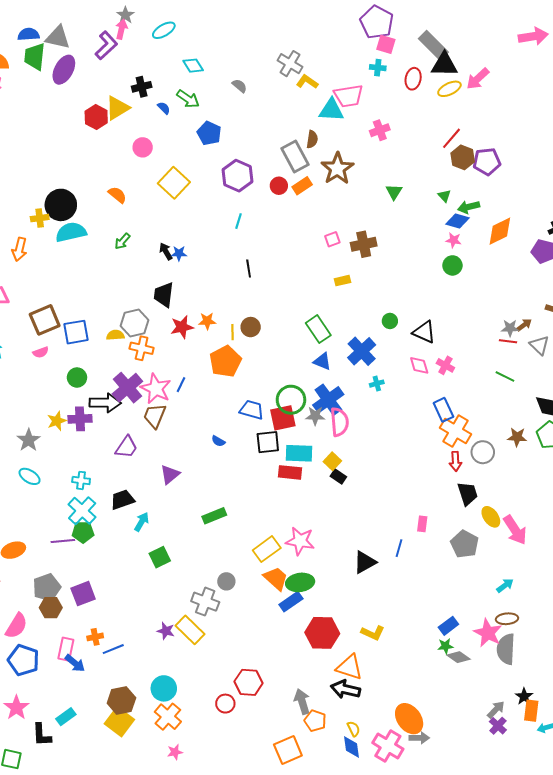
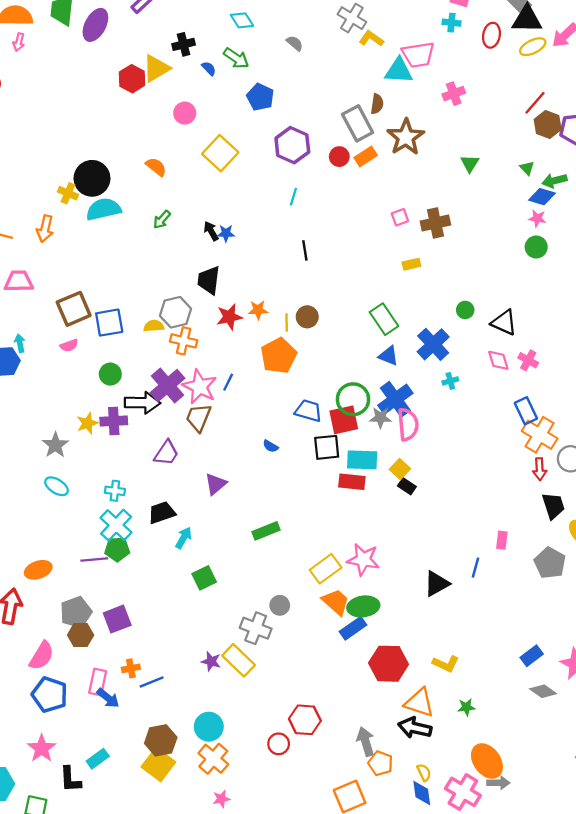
yellow cross: (40, 218) -> (68, 193), turned 30
green star: (445, 646) -> (466, 707), moved

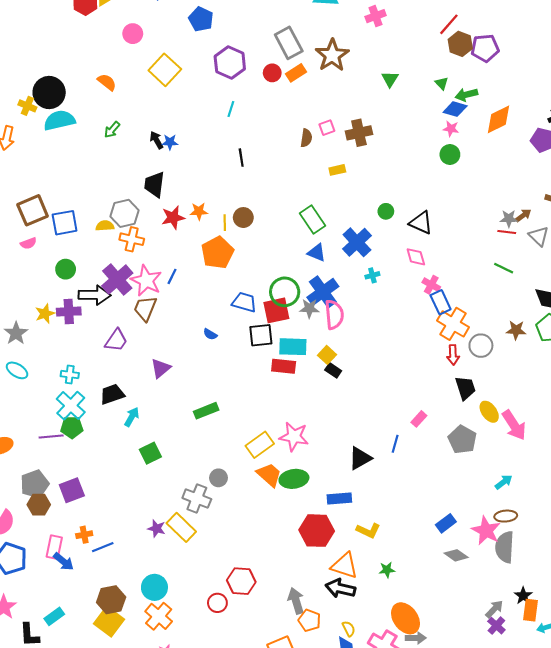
brown semicircle: (377, 104) -> (306, 138), moved
pink cross: (528, 360) -> (431, 285), moved
pink rectangle: (502, 540) -> (419, 419), turned 35
blue rectangle: (353, 628) -> (339, 499), moved, turned 30

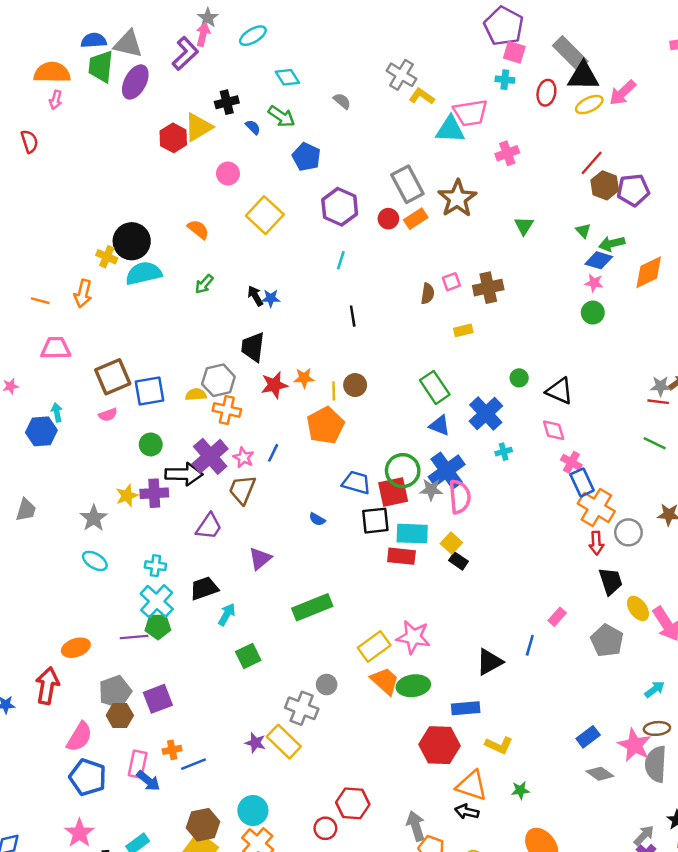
pink star: (146, 281) -> (243, 458), size x0.6
green rectangle: (206, 411) -> (312, 607), size x1.4
black arrow: (340, 588) -> (467, 812), size x0.7

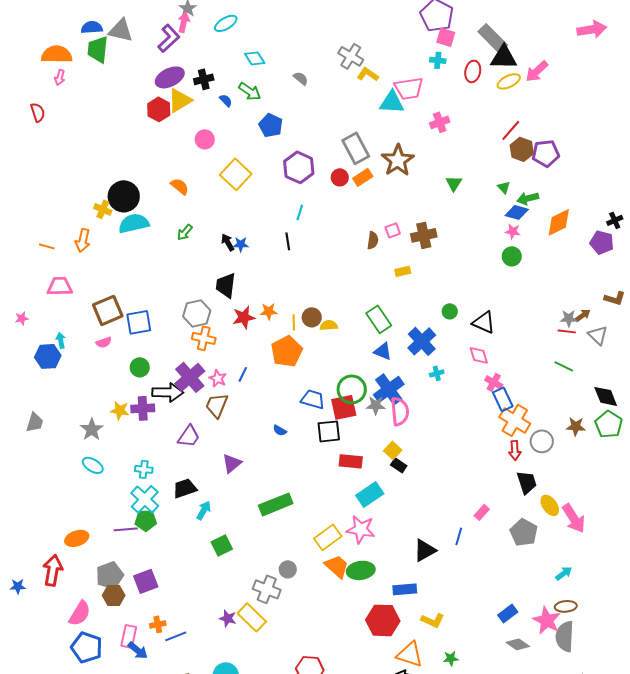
purple ellipse: (135, 82) -> (170, 77), moved, turned 36
black line: (353, 316) -> (288, 241), moved
yellow semicircle: (196, 395) -> (329, 325), moved
yellow star: (127, 496) -> (120, 410), turned 30
cyan rectangle: (412, 534) -> (370, 494), moved, turned -36

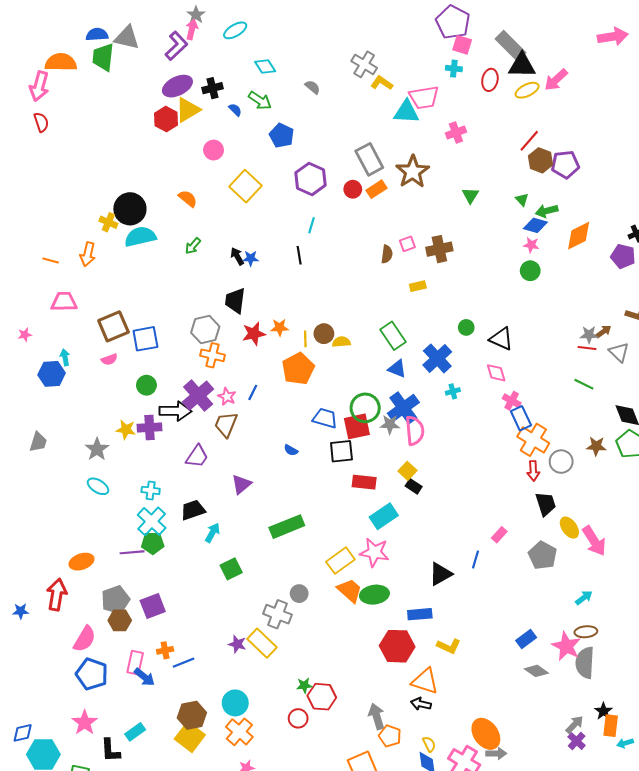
pink arrow: (60, 77) -> (39, 86), moved, size x1.8
green star: (451, 658) -> (304, 685), moved

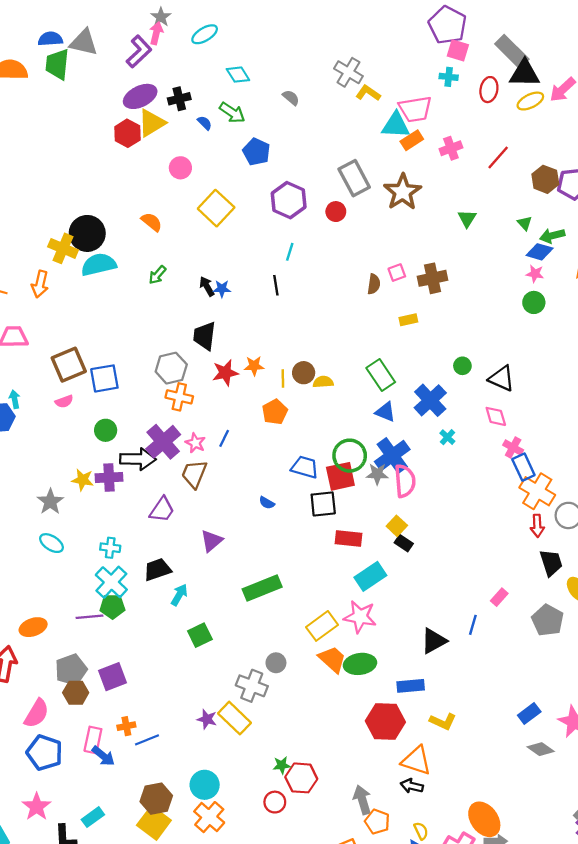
red line: (529, 141) -> (498, 157), moved
orange rectangle: (377, 189) -> (412, 140), moved
yellow cross: (108, 222) -> (63, 248), size x1.4
orange pentagon: (298, 369) -> (275, 412), size x0.7
cyan cross: (453, 391) -> (447, 437), turned -32

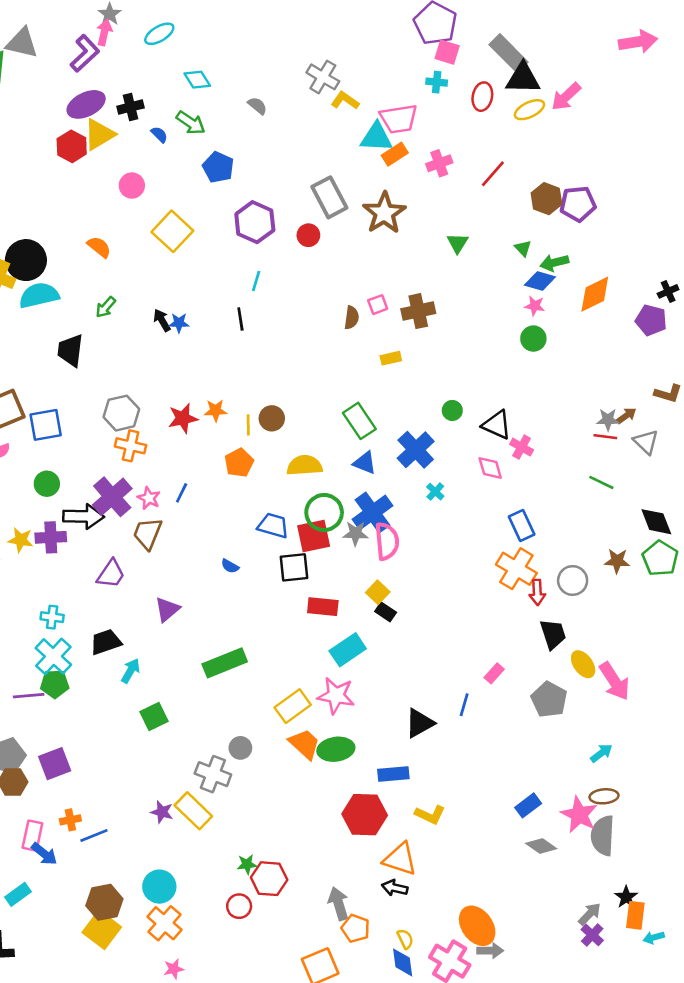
black trapezoid: (205, 336) -> (70, 350), moved
yellow semicircle: (323, 382) -> (304, 465), moved, size x1.5
pink cross: (513, 448) -> (522, 447), moved
orange cross: (537, 491) -> (516, 569), moved
cyan rectangle: (93, 817) -> (18, 894), moved

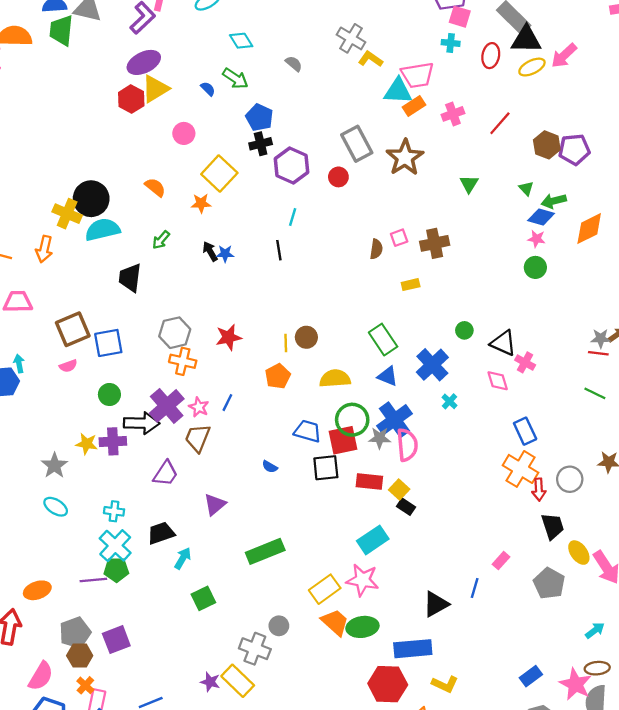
black cross: (131, 107) -> (261, 144), moved
orange star: (216, 410) -> (201, 203), moved
red rectangle: (323, 607) -> (369, 482), moved
blue rectangle: (393, 774) -> (413, 649), size x1.4
orange cross: (70, 820) -> (85, 685), moved, turned -36

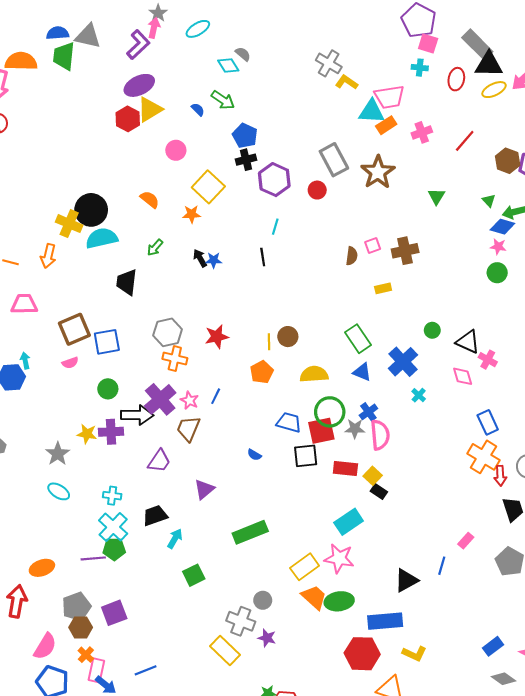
gray semicircle: (294, 64) -> (243, 54), moved
blue cross: (395, 420) -> (368, 412), size x0.6
purple star: (210, 682) -> (267, 638), moved

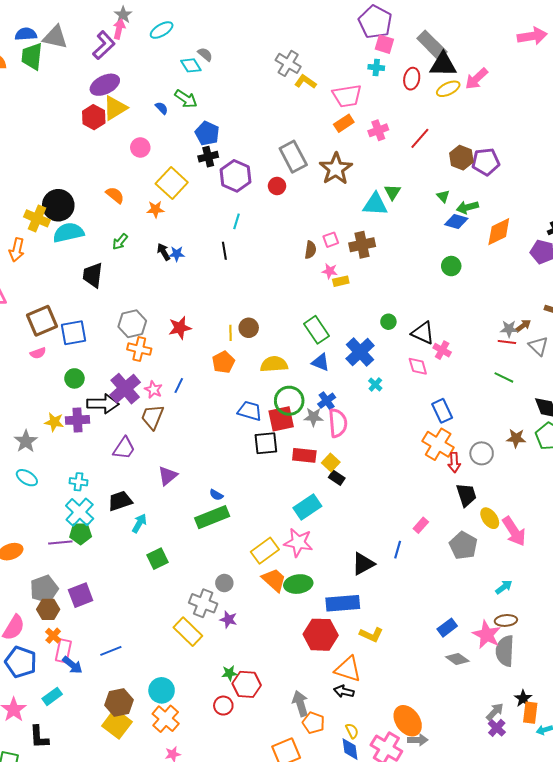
cyan triangle: (372, 112) -> (375, 204), moved
pink star: (498, 247) -> (330, 271), moved
blue semicircle: (254, 455) -> (216, 495), moved

